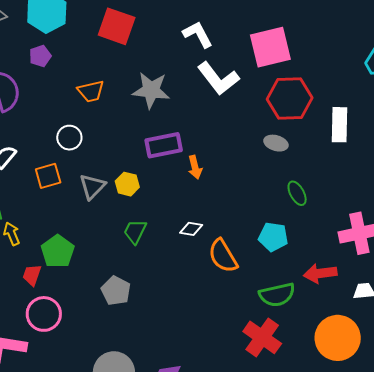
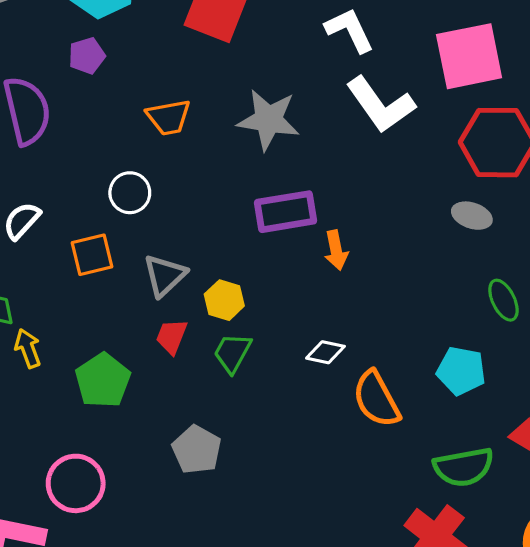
yellow hexagon: (127, 184) -> (224, 300), moved
red trapezoid: (32, 275) -> (172, 336), moved

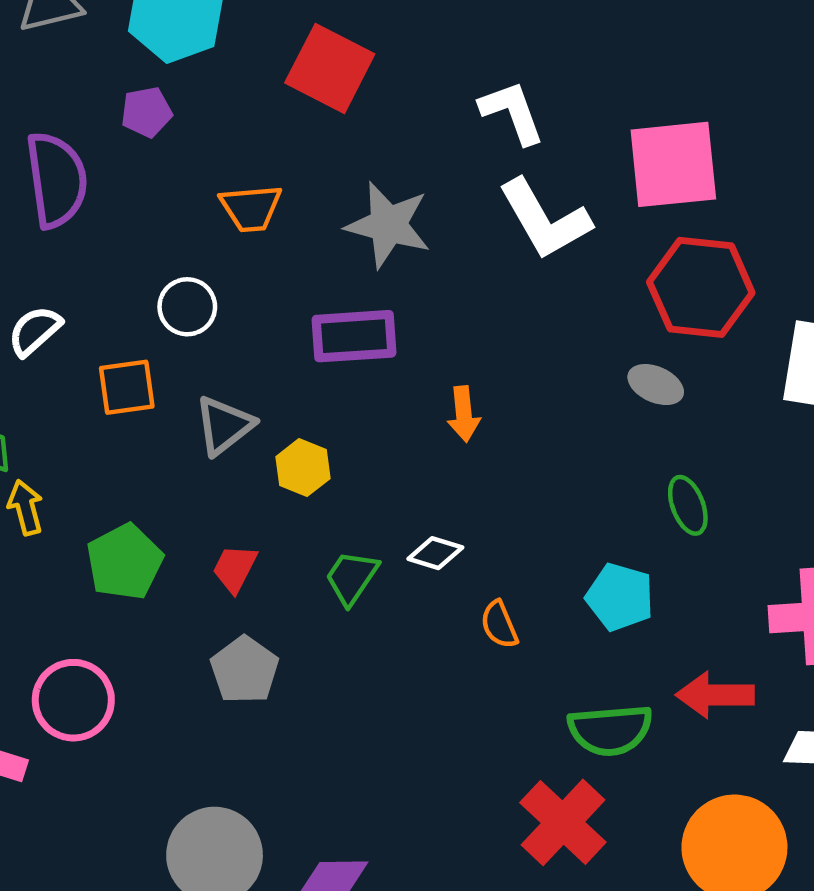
purple rectangle: (286, 212) -> (354, 336), moved
red trapezoid: (172, 336) -> (235, 568), moved
green trapezoid: (232, 353) -> (352, 577), moved
orange semicircle: (376, 399) -> (499, 625), size x0.6

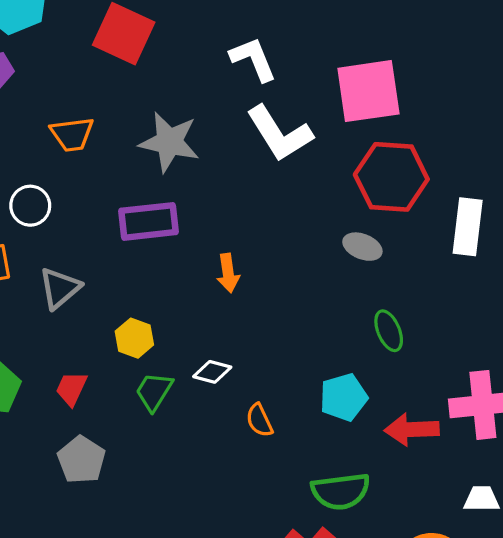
yellow hexagon: (303, 468) -> (134, 338), moved
cyan pentagon: (620, 597) -> (344, 397), turned -30
red arrow: (715, 695) -> (412, 429), moved

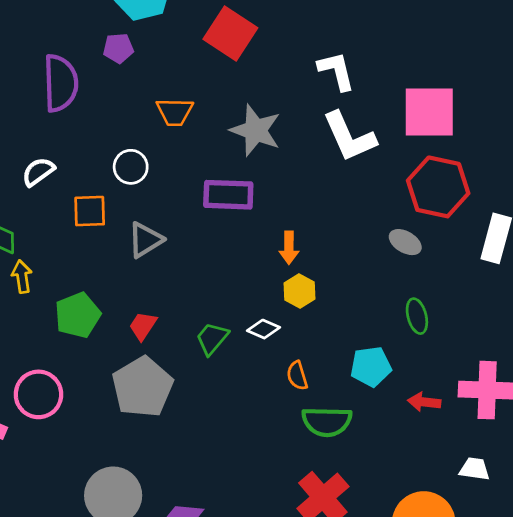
yellow hexagon: (134, 338) -> (299, 291), moved
red arrow: (412, 429) -> (424, 402), size x0.7
gray pentagon: (81, 460) -> (143, 387), size x1.5
green semicircle: (341, 491) -> (327, 422), moved

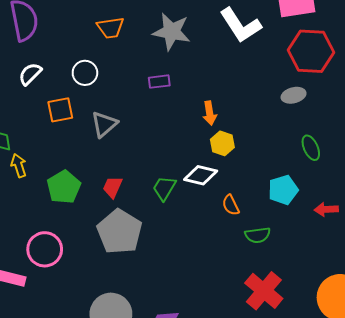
white semicircle: (38, 172) -> (30, 74), moved
purple rectangle: (228, 195) -> (159, 82), size x0.6
gray ellipse: (405, 242) -> (294, 95), turned -35
white diamond: (263, 329) -> (201, 175), size x1.4
green semicircle: (327, 422) -> (258, 235), size x0.7

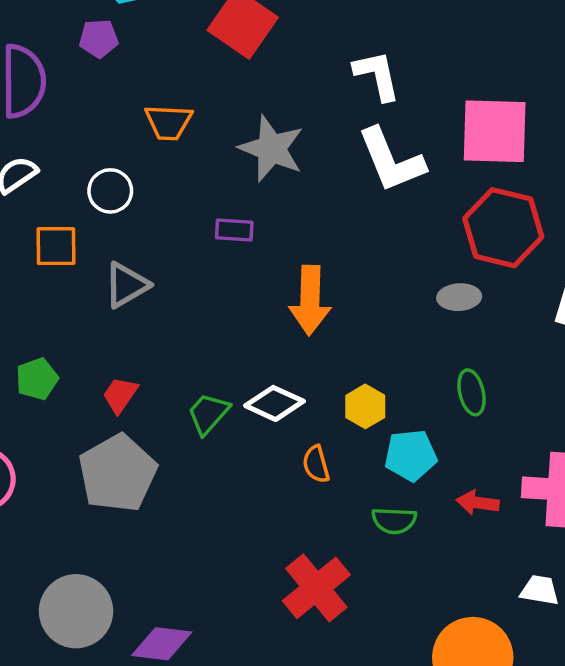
orange arrow: (210, 113) -> (310, 300), size x1.6
yellow hexagon: (222, 143) -> (365, 406), moved
green pentagon: (64, 187) -> (37, 379), size x0.7
green semicircle: (258, 235) -> (394, 521), moved
red cross: (264, 291) -> (316, 588), moved

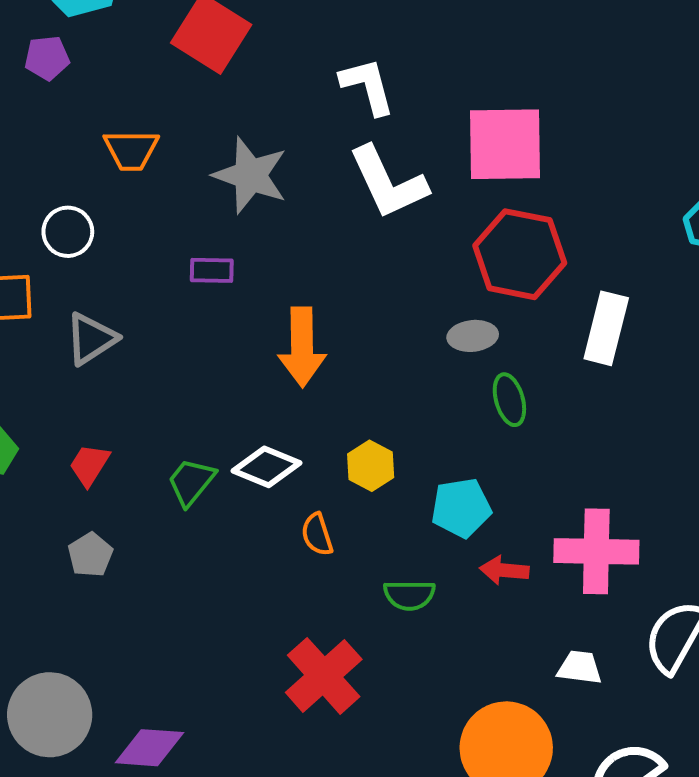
green ellipse: (472, 392) -> (509, 400), moved
cyan pentagon: (411, 455) -> (461, 508), moved
gray pentagon: (117, 473) -> (90, 555), size x0.5

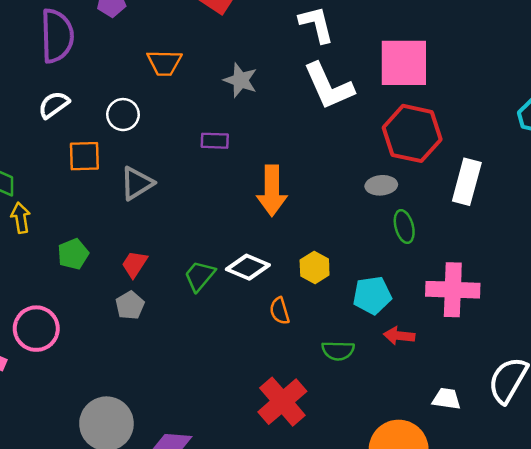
gray star: (250, 175) -> (240, 80), size x0.7
pink cross: (596, 551) -> (453, 290), moved
gray pentagon: (90, 555) -> (130, 305), moved

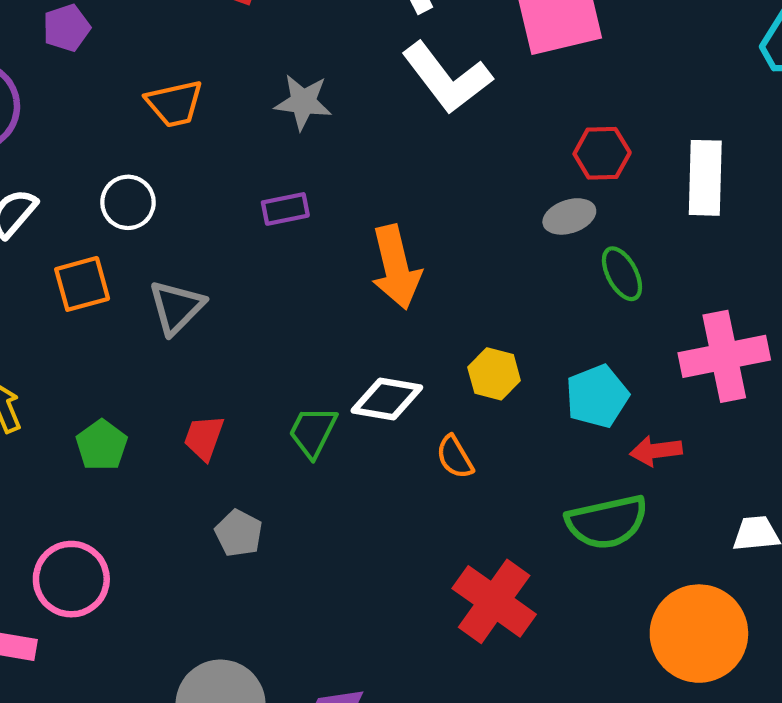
red hexagon: (412, 133) -> (602, 153), moved, size x0.6
gray pentagon: (130, 305) -> (239, 533), moved
green semicircle: (338, 351) -> (607, 522), moved, size x1.5

